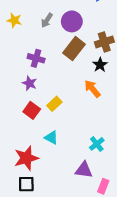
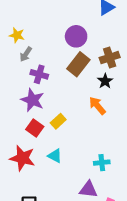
gray arrow: (47, 20) -> (26, 54), moved
purple star: (30, 83) -> (33, 100), size x1.5
cyan cross: (97, 144) -> (102, 163), turned 32
red star: (26, 158) -> (22, 158), moved, turned 30

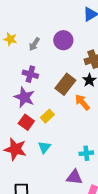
gray arrow: (26, 54) -> (34, 44), moved
brown rectangle: (78, 64) -> (65, 84), moved
cyan triangle: (55, 156) -> (44, 147), turned 40

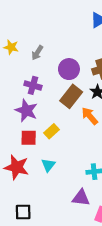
purple circle: (63, 40) -> (69, 69), moved
red square: (26, 122) -> (29, 138), turned -35

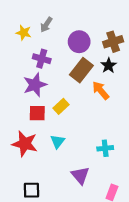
yellow star: (11, 47) -> (24, 33), moved
purple star: (26, 111) -> (35, 85), turned 30
purple triangle: (81, 198) -> (80, 175), moved, turned 42

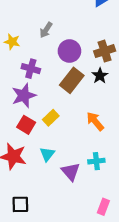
gray arrow: (46, 25) -> (46, 30), moved
orange arrow: (101, 90) -> (95, 121), moved
red square: (37, 113) -> (26, 125), turned 30
purple triangle: (80, 175) -> (71, 172), moved

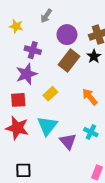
red square: (26, 125) -> (18, 100), moved, turned -35
cyan triangle: (47, 154) -> (47, 126), size x1.5
cyan cross: (96, 161) -> (91, 132), turned 32

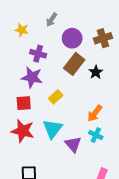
black star: (94, 56) -> (96, 72), moved
purple star: (27, 74) -> (32, 77), turned 30
orange arrow: (90, 97) -> (95, 113), moved, turned -102

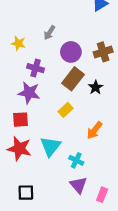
yellow rectangle: (56, 97) -> (66, 110), moved
cyan cross: (96, 135) -> (76, 160), moved
purple triangle: (73, 144) -> (78, 185), moved

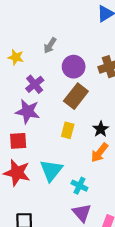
purple cross: (35, 68) -> (35, 84), turned 35
black star: (96, 87) -> (101, 129), moved
yellow rectangle: (66, 110) -> (68, 130), turned -32

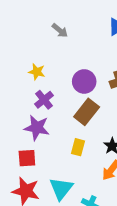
gray arrow: (50, 45) -> (60, 30), moved, turned -84
yellow star: (16, 57) -> (37, 72), moved

